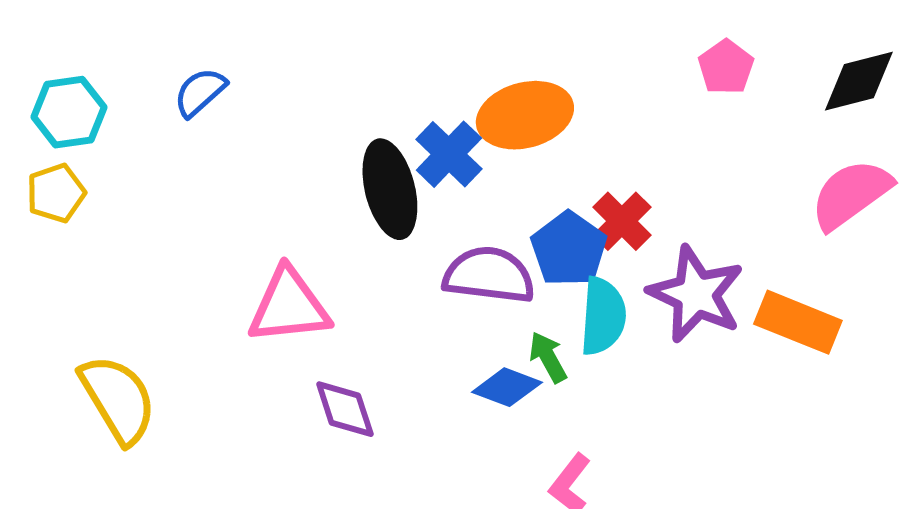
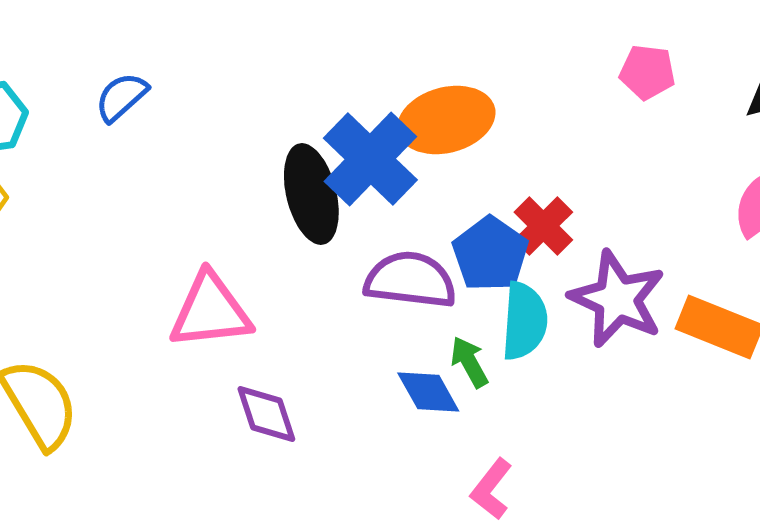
pink pentagon: (726, 67) -> (647, 72), turned -30
blue cross: (449, 154) -> (370, 159), size x1.4
blue diamond: (507, 387) -> (428, 392), turned 40

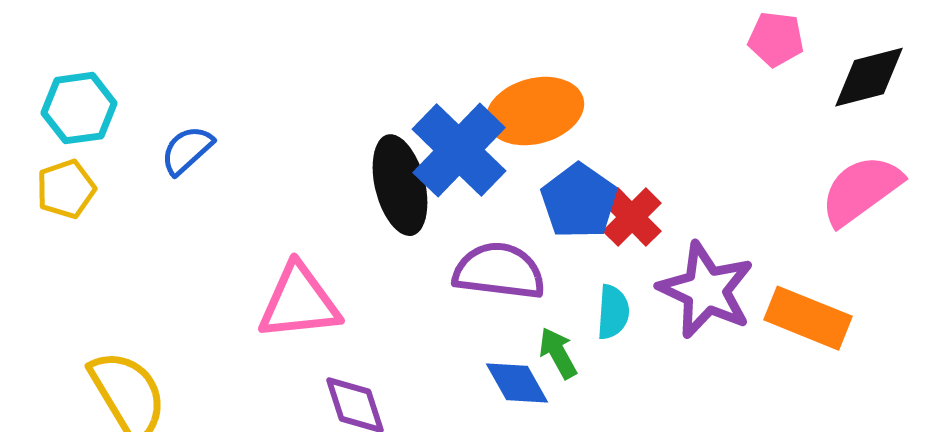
pink pentagon: (647, 72) -> (776, 39), moved
blue semicircle: (121, 97) -> (187, 150), moved
blue pentagon: (490, 254) -> (579, 201), moved
cyan semicircle: (524, 321) -> (613, 312), size x0.7

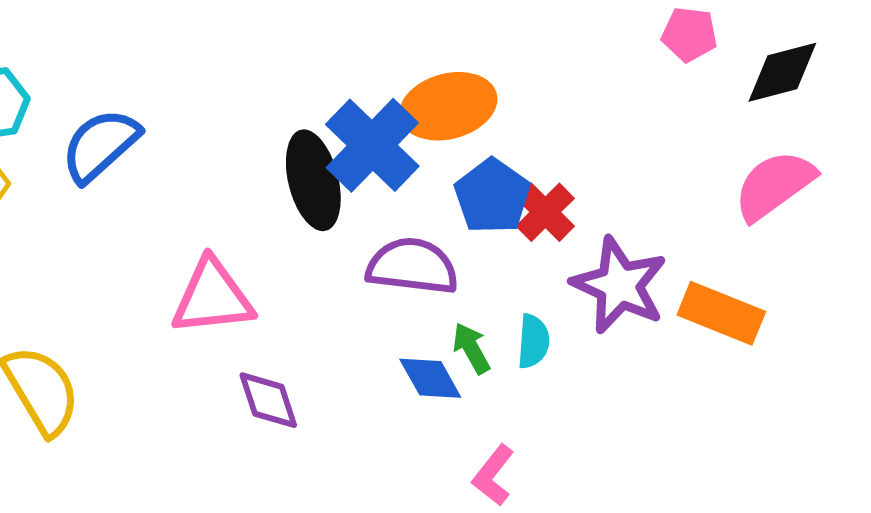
blue semicircle: (187, 150) -> (100, 145), size x1.5
cyan semicircle: (613, 312) -> (533, 341), moved

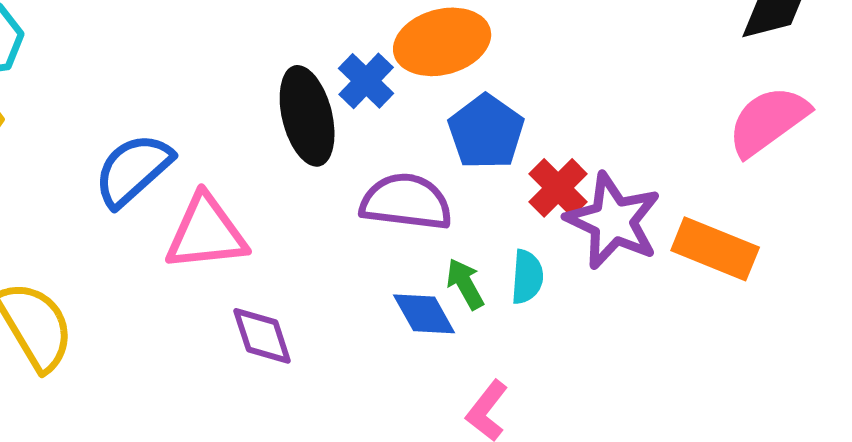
blue semicircle: (100, 145) -> (133, 170), moved
blue cross: (372, 145) -> (366, 81), size x0.6
red cross: (545, 212) -> (558, 188), moved

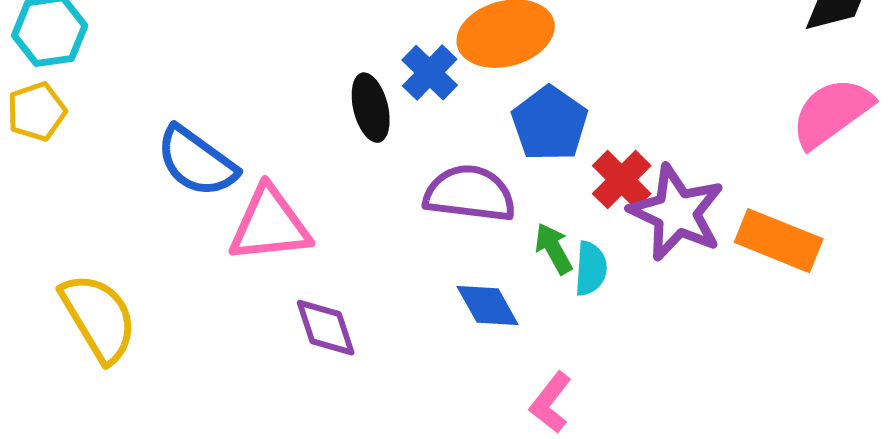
black ellipse: (307, 116) -> (371, 108), size x0.7
blue semicircle: (133, 170) -> (197, 162), turned -102
green arrow: (465, 284) -> (554, 249), moved

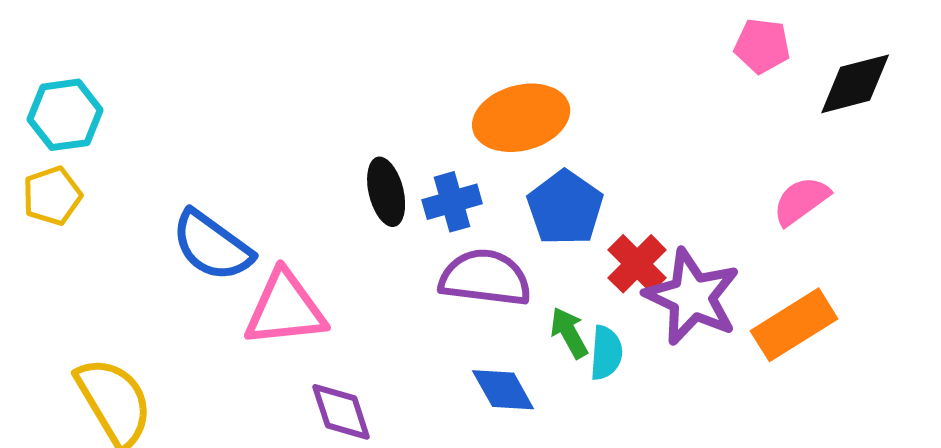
blue cross: (430, 73) -> (452, 202), moved, turned 30
pink semicircle: (832, 113) -> (801, 201), moved, size x0.7
orange rectangle: (779, 241) -> (794, 325), turned -54

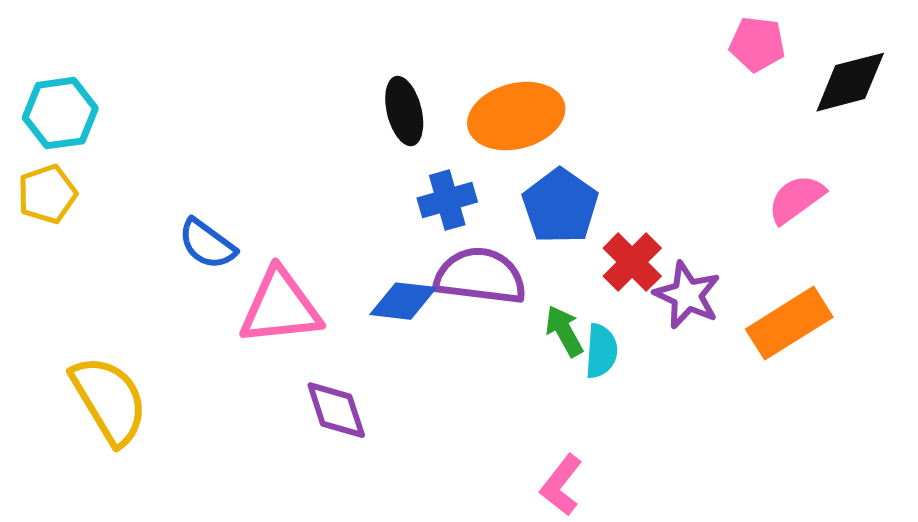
black ellipse: (386, 192) -> (404, 111), moved
blue semicircle: (212, 246) -> (207, 244), size x0.7
purple star: (692, 297) -> (687, 295), size x0.7
blue diamond: (503, 390) -> (403, 301), moved, turned -54

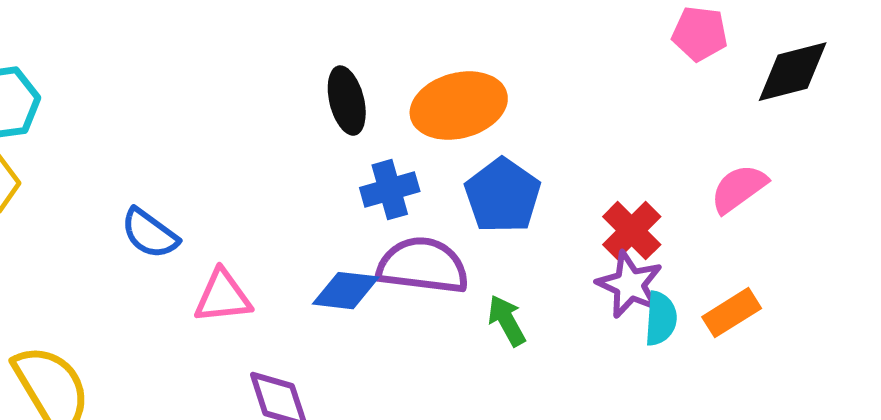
red cross: (632, 262) -> (632, 231), moved
pink triangle: (280, 307) -> (223, 297), size x0.7
orange rectangle: (789, 323) -> (732, 313), size x0.7
cyan semicircle: (601, 351) -> (661, 319), moved

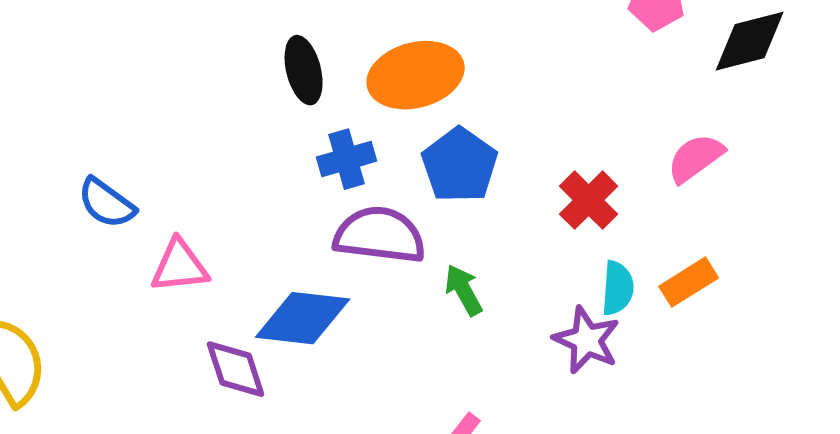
purple star: (630, 285) -> (587, 340), moved
blue diamond: (346, 291) -> (303, 318), moved, size x1.4

